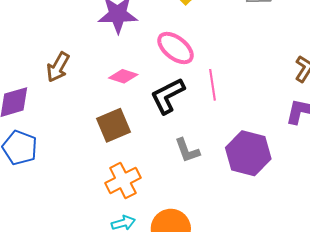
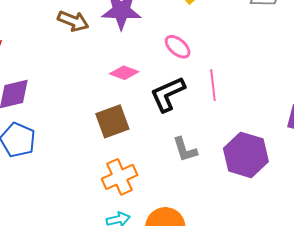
pink ellipse: (176, 48) -> (178, 47), size x0.7
brown arrow: (58, 67) -> (73, 21), moved, turned -100

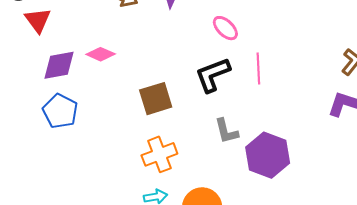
pink diamond: (124, 73) -> (101, 54), moved
purple hexagon: (246, 155) -> (268, 155), moved

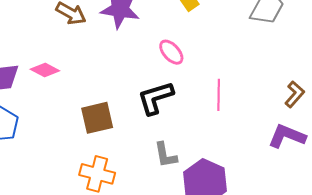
pink line: (258, 68) -> (219, 95), moved
orange cross: (159, 154) -> (97, 174), turned 32

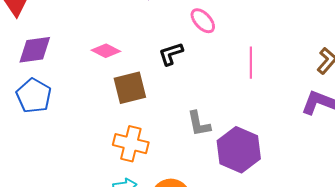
pink diamond: (45, 70) -> (106, 51), moved
black L-shape: (155, 98) -> (171, 54), moved, size x0.7

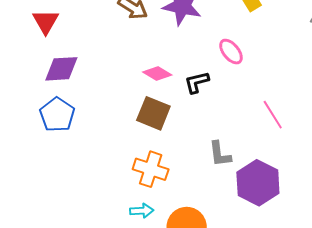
pink diamond: (106, 51) -> (157, 73), moved
pink line: (251, 63) -> (273, 115), moved, turned -36
brown square: (130, 88) -> (153, 113), turned 32

